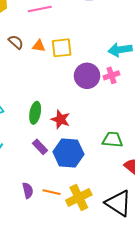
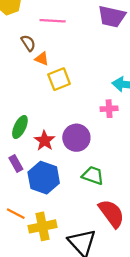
brown semicircle: (16, 42) -> (28, 43), moved
yellow square: (62, 48) -> (59, 79), moved, turned -30
purple circle: (87, 76) -> (76, 138), moved

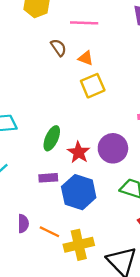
orange triangle: (42, 59) -> (86, 58), moved
purple rectangle: (16, 164) -> (48, 178), turned -63

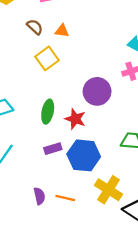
yellow square: (93, 86) -> (47, 58), moved
purple circle: (113, 148) -> (97, 91), moved
yellow cross: (79, 245) -> (108, 190), moved, turned -32

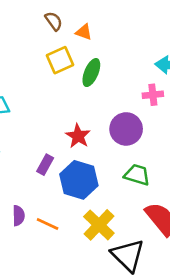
purple circle: (97, 91) -> (126, 129), moved
green ellipse: (48, 112) -> (91, 73), moved
purple rectangle: (53, 149) -> (45, 165), turned -56

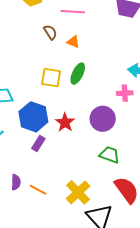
yellow square: (60, 60) -> (51, 78), moved, turned 30
blue hexagon: (79, 180) -> (33, 117), moved

